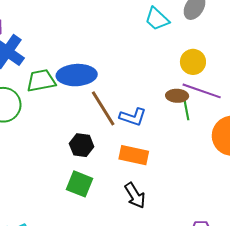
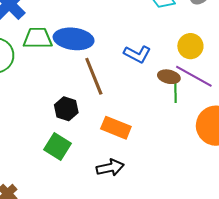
blue L-shape: (133, 117) -> (137, 54), moved
black arrow: (135, 195) -> (110, 168), turned -80

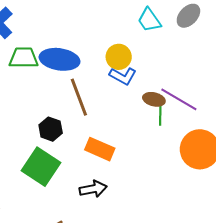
yellow circle: (190, 46) -> (119, 57), moved
green square: (58, 147) -> (41, 167), size x1.4

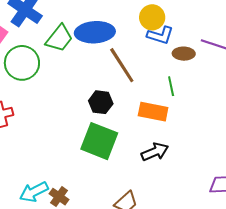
green trapezoid: (24, 58) -> (59, 38), turned 140
brown ellipse: (154, 99) -> (184, 54), moved
green line: (160, 116) -> (171, 86), moved

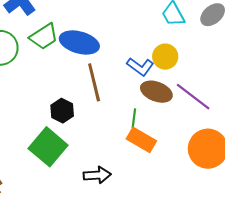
yellow circle: (152, 17) -> (165, 57), moved
brown ellipse: (184, 54) -> (156, 92), size x1.4
orange rectangle: (153, 112) -> (141, 140), moved

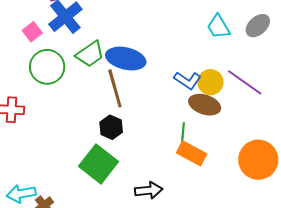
yellow circle: (165, 57) -> (210, 82), moved
brown line: (94, 82) -> (115, 88), moved
purple line: (193, 97) -> (245, 82), moved

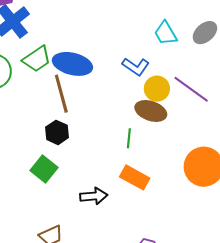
blue L-shape: (188, 80) -> (136, 67), moved
orange rectangle: (192, 153) -> (135, 177), moved
green square: (98, 164) -> (44, 169), size x0.7

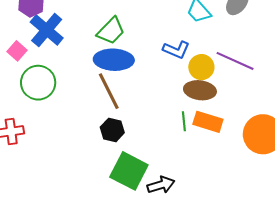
green trapezoid: (37, 59) -> (111, 31), moved
green square: (44, 169) -> (129, 171), moved, size x1.4
orange rectangle: (135, 177) -> (208, 122), moved

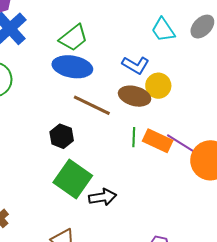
purple line: (235, 61) -> (184, 146), moved
brown ellipse: (200, 90) -> (135, 96), moved
brown line: (109, 91) -> (92, 105), moved, turned -45

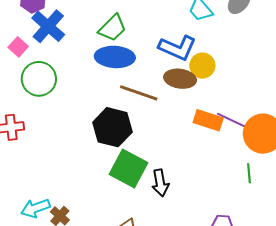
blue L-shape: (136, 65) -> (177, 48), size x1.4
black hexagon: (62, 136) -> (112, 127), size x1.6
green line: (134, 137) -> (249, 173), moved
black arrow: (103, 197) -> (160, 183), turned 96

